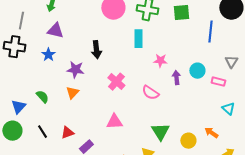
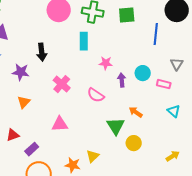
orange triangle: (72, 93) -> (24, 102), moved
green triangle: (160, 132) -> (116, 126), moved
orange arrow: (211, 133) -> (136, 112), moved

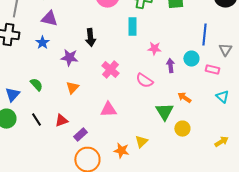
blue line: (156, 34) -> (204, 35), moved

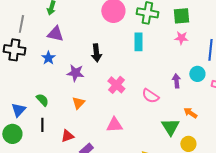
pink star: (154, 49) -> (181, 38), moved
black line: (36, 120) -> (42, 125), moved, turned 32

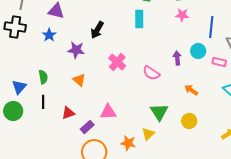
black arrow: (96, 53) -> (97, 30), turned 36
green semicircle: (42, 100) -> (43, 77), turned 32
orange triangle: (78, 103) -> (79, 80), turned -32
pink triangle: (114, 125) -> (108, 112), moved
green triangle: (170, 127) -> (159, 112), moved

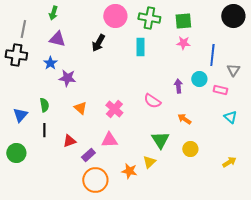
black arrow: (97, 30) -> (98, 43), moved
purple star: (76, 50) -> (67, 78), moved
pink cross: (117, 62) -> (114, 109), moved
orange arrow: (191, 90) -> (184, 119), moved
green circle: (13, 111) -> (16, 153), moved

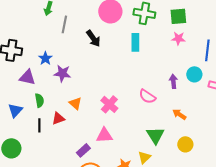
gray line: (23, 29) -> (64, 24), moved
purple triangle: (57, 39) -> (27, 77), moved
black arrow: (98, 43) -> (93, 38), turned -66
red triangle: (69, 141) -> (58, 118), moved

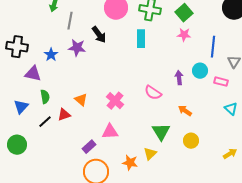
green square: (178, 16) -> (184, 13), turned -36
purple star: (62, 73) -> (77, 48), moved
black line: (39, 125) -> (45, 122), turned 48

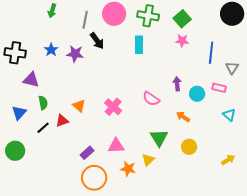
gray line: (70, 21) -> (85, 20), moved
blue star: (51, 55) -> (51, 50), moved
cyan circle: (200, 71) -> (197, 94), moved
pink triangle: (110, 132) -> (116, 146), moved

